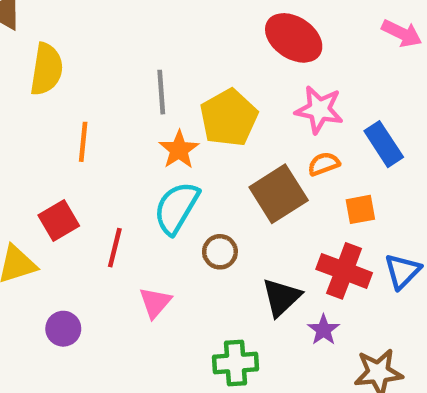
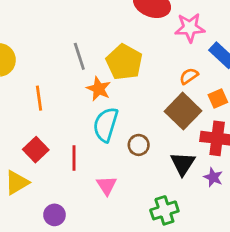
pink star: (319, 110) -> (190, 28), moved
brown square: (279, 194) -> (183, 111), moved

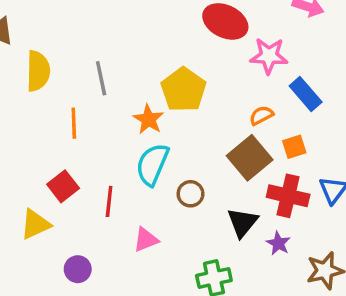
gray line: (79, 56) -> (101, 78), moved
pink triangle: (107, 185) -> (146, 240), turned 35

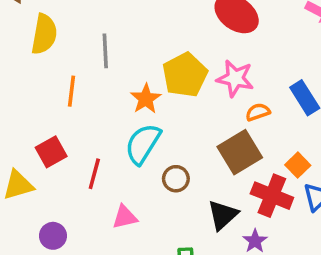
pink star: (269, 56) -> (235, 78), moved
orange square: (294, 147) -> (298, 165), moved, turned -35

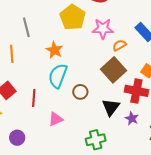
yellow pentagon: (185, 75) -> (73, 17), moved

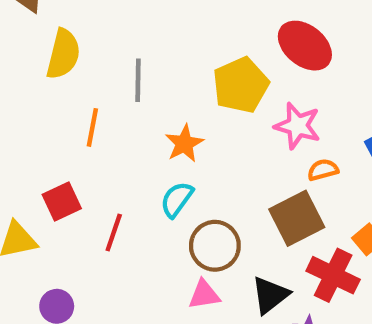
cyan semicircle: (58, 76) -> (177, 199), size x0.7
brown circle: (80, 92) -> (215, 246), size x1.5
pink triangle: (56, 119) -> (204, 295), moved

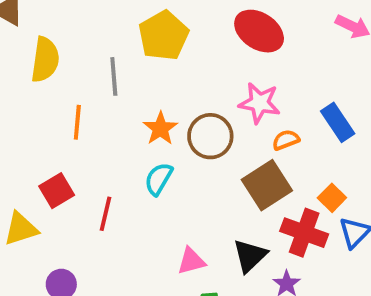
yellow pentagon: (241, 85) -> (163, 36), moved
brown circle: (215, 246) -> (210, 136), moved

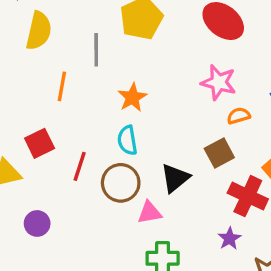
brown circle: (210, 136) -> (121, 183), moved
cyan semicircle: (159, 179) -> (127, 140), turned -44
brown square: (267, 185) -> (219, 153), size x0.7
black triangle: (250, 256) -> (175, 178), moved

